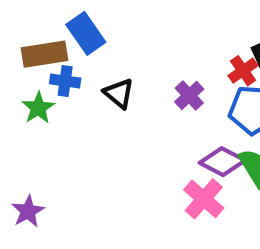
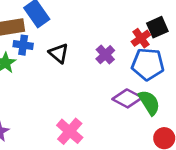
pink cross: (204, 199) -> (70, 131), moved

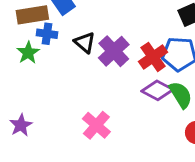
red cross: (141, 38) -> (153, 57), moved, size x1.4
purple cross: (105, 55) -> (114, 51), moved, size x1.5

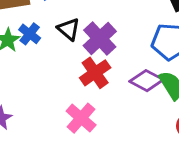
blue cross: (47, 34) -> (30, 34), moved, turned 30
red cross: (153, 57) -> (95, 73), moved

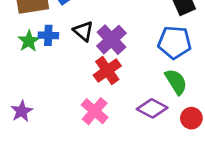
blue cross: (30, 34) -> (48, 35), turned -36
purple diamond: (147, 81) -> (152, 108), moved

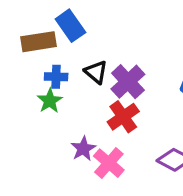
green star: (29, 41) -> (50, 101), moved
purple star: (22, 111) -> (83, 149), moved

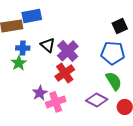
blue rectangle: (70, 26) -> (32, 16), turned -66
pink cross: (109, 163) -> (56, 102), turned 30

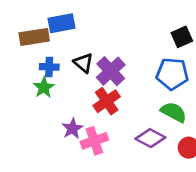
green semicircle: (114, 81) -> (174, 112), turned -30

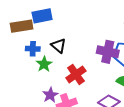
purple cross: (111, 71) -> (108, 52), moved, turned -35
green star: (44, 87) -> (44, 64), moved

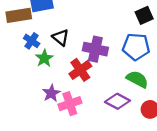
blue cross: (33, 49) -> (32, 41), turned 32
purple cross: (108, 52) -> (95, 49), moved

